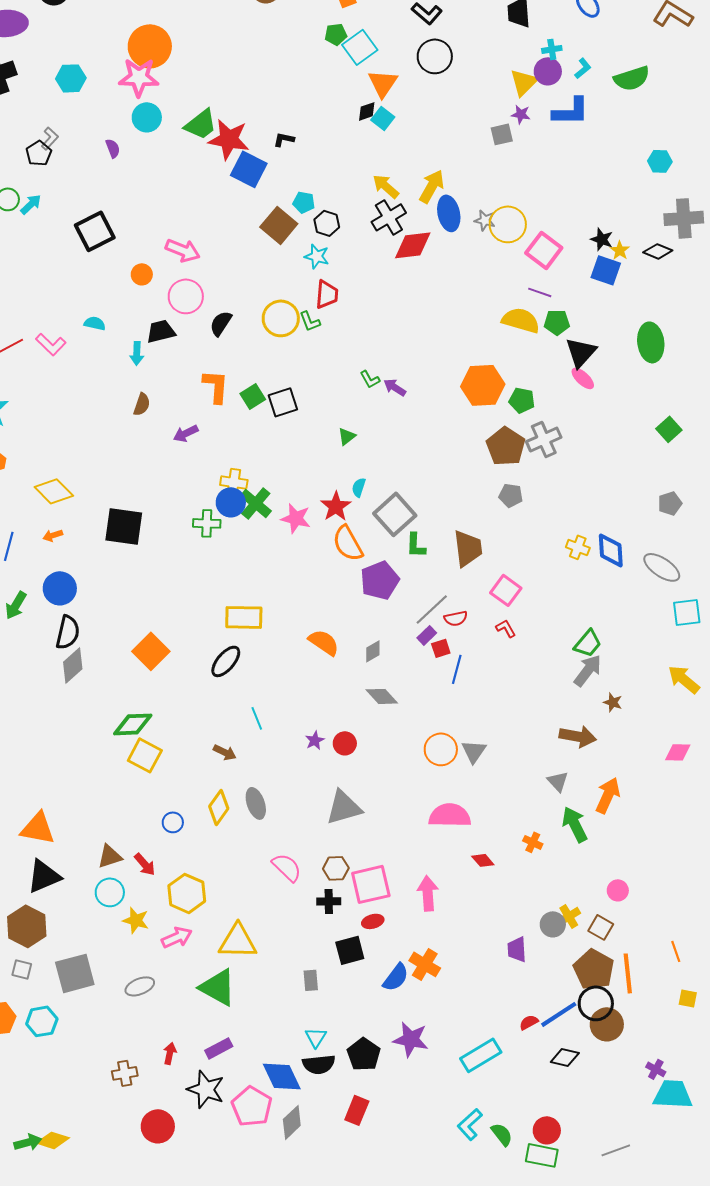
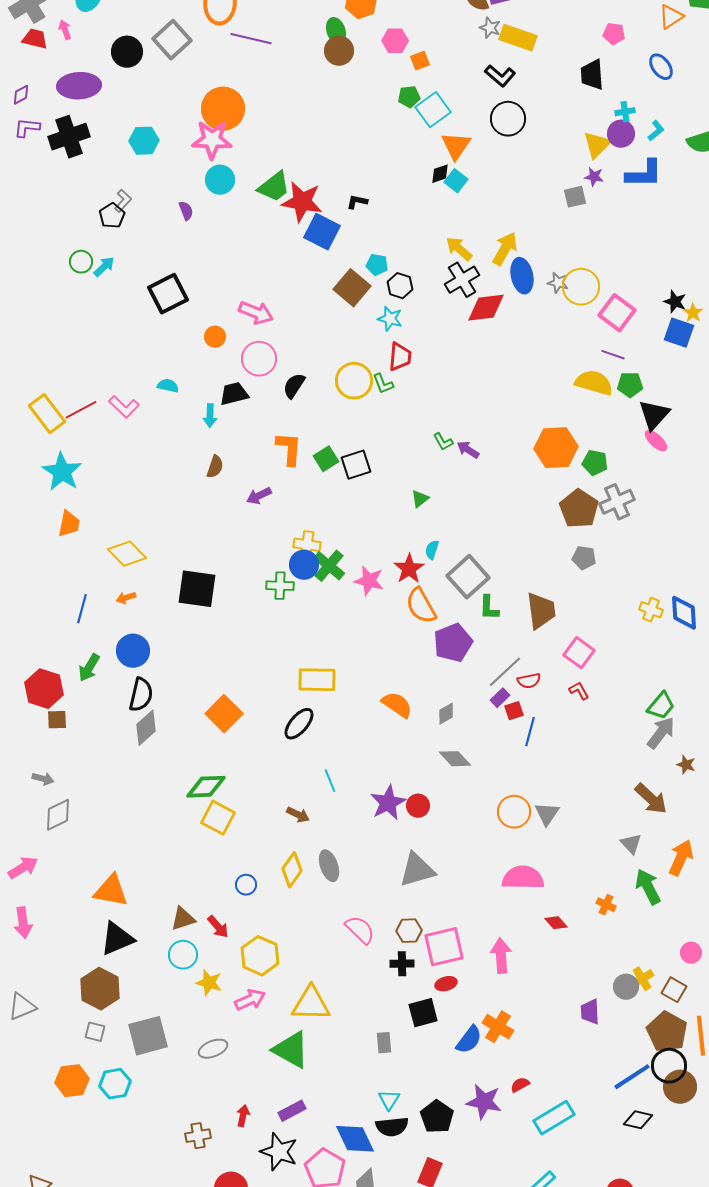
brown arrow: (578, 736) -> (651, 799), turned 33
purple star: (315, 740) -> (388, 803), size x1.8
red semicircle: (529, 1022) -> (520, 1085), moved

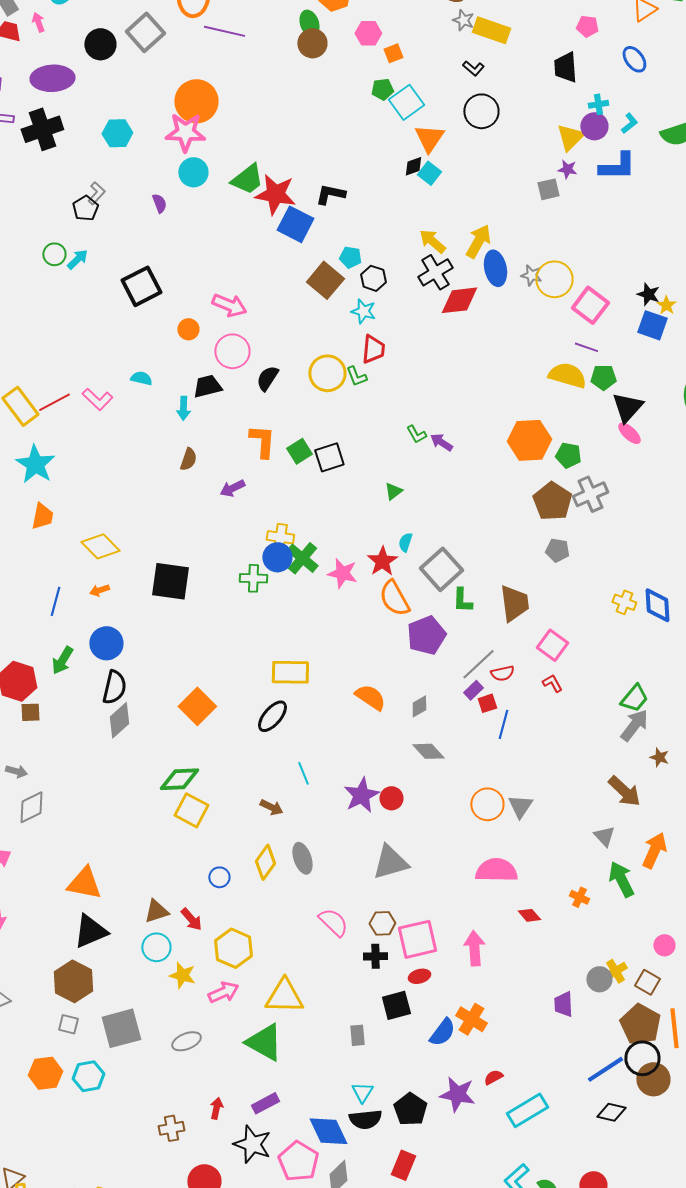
black L-shape: (500, 76) -> (473, 68), size x0.7
black L-shape: (357, 202) -> (330, 194), size x1.4

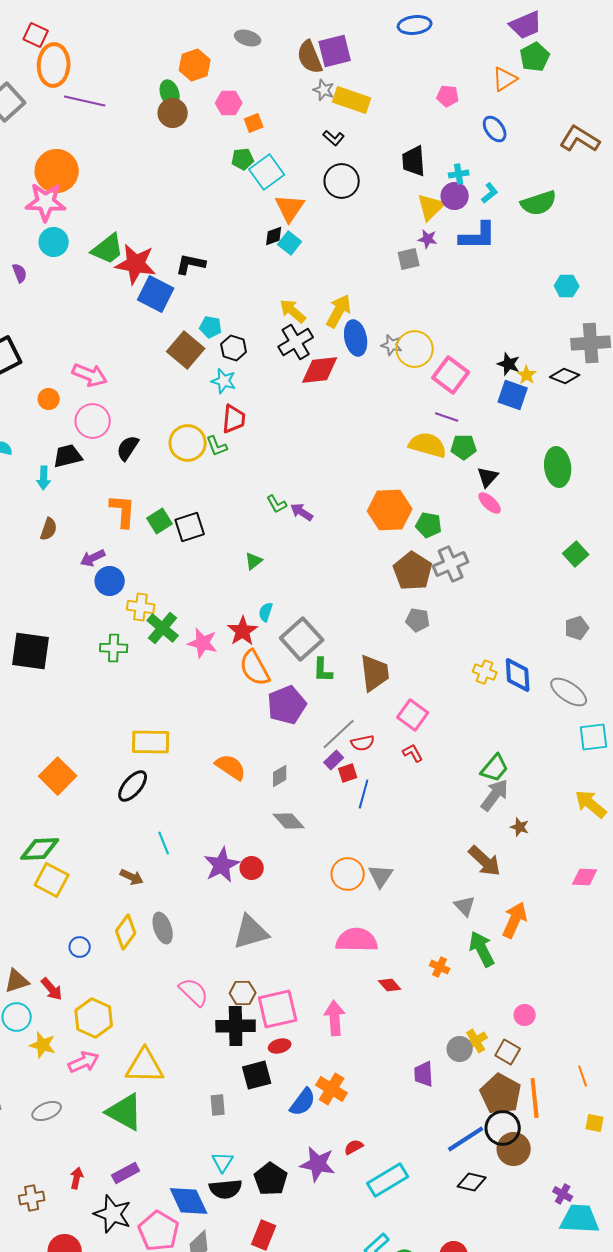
black trapezoid: (565, 67) -> (414, 161), moved
black triangle: (627, 407) -> (488, 477), size x0.7
blue circle: (277, 557) -> (110, 581), moved
black cross: (375, 956) -> (236, 1026), size x1.6

